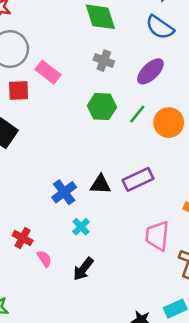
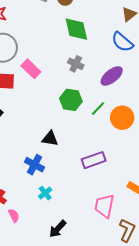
black triangle: (100, 184) -> (50, 139), moved
blue cross: (64, 192) -> (34, 165), turned -30
black arrow: (83, 269) -> (58, 229), moved

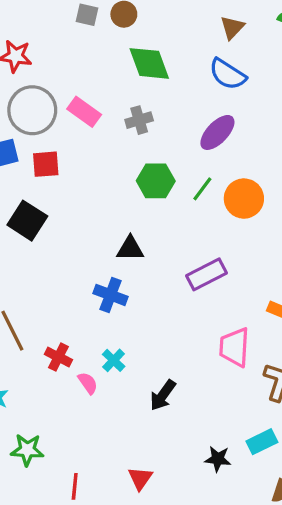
gray cross: (76, 64) -> (139, 120), moved, turned -35
pink rectangle: (31, 69) -> (84, 112), moved
cyan cross: (45, 193) -> (114, 360), moved

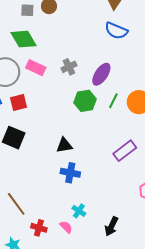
green diamond: (149, 63) -> (23, 39), moved
purple ellipse: (217, 132) -> (101, 74), moved
black triangle: (130, 249) -> (64, 145), moved
red cross: (58, 357) -> (39, 228), moved

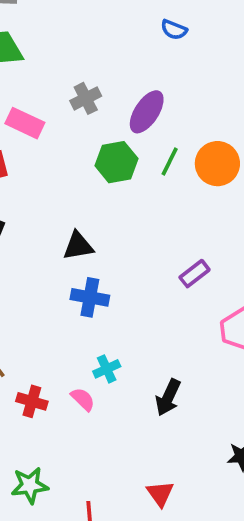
blue semicircle: (116, 31) -> (174, 30), size x0.6
pink rectangle: (36, 68) -> (25, 123), moved
purple rectangle: (125, 151) -> (195, 274), moved, size x0.7
cyan cross: (79, 211) -> (107, 369), turned 32

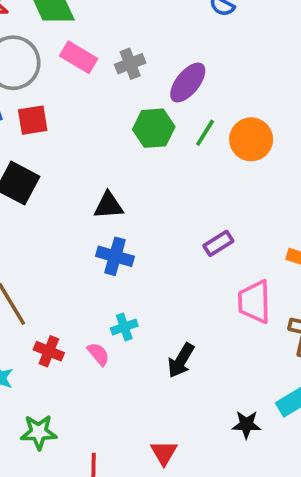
pink rectangle: (25, 123) -> (79, 57), moved

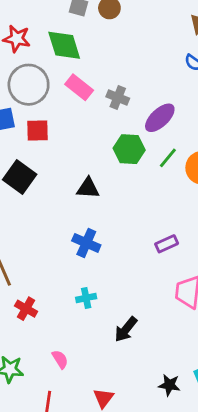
gray cross: (130, 64) -> (118, 97), turned 35
black triangle: (109, 206) -> (88, 188), moved
pink semicircle: (98, 354) -> (60, 359), moved

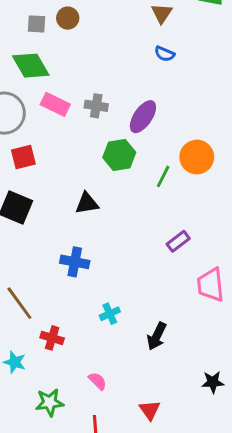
green line: (168, 158) -> (163, 176), moved
blue cross: (86, 243) -> (75, 262), moved

